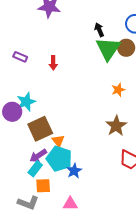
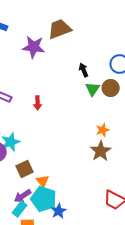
green triangle: (108, 49) -> (93, 89), size x0.6
brown star: (116, 126) -> (101, 151), moved
brown square: (40, 129) -> (25, 169), size x0.7

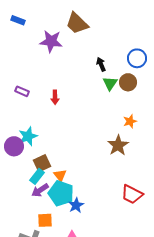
brown trapezoid: (60, 29) -> (77, 23), turned -115
orange star: (103, 130) -> (130, 121), moved
cyan rectangle: (20, 209) -> (37, 176), moved

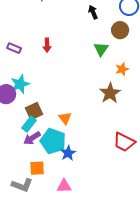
green triangle: (110, 83) -> (101, 49), moved
purple rectangle: (22, 91) -> (14, 48), moved
orange triangle: (60, 175) -> (65, 118), moved

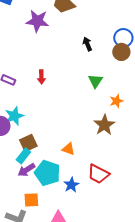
brown circle: (120, 30) -> (121, 52), moved
orange triangle: (65, 118) -> (68, 149), moved, turned -32
red trapezoid: (124, 142) -> (98, 174), moved
blue star: (68, 153) -> (71, 185), moved

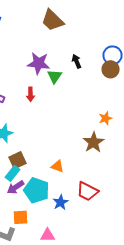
purple star: (37, 21) -> (38, 63), moved
green triangle: (95, 81) -> (54, 76), moved

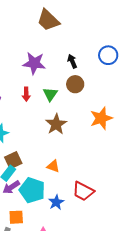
brown circle: (110, 69) -> (75, 84), moved
green triangle: (54, 76) -> (50, 94), moved
orange star: (106, 118) -> (101, 118), size x1.6
brown star: (94, 142) -> (56, 124), moved

